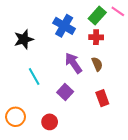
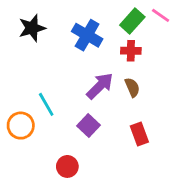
black star: (24, 39) -> (32, 28), moved
purple arrow: (73, 63) -> (100, 86), turned 80
orange circle: (16, 117) -> (21, 126), moved

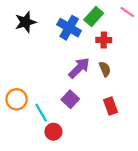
green rectangle: (132, 21) -> (94, 17), moved
cyan line: (46, 104) -> (41, 113), moved

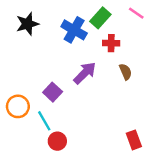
brown semicircle: (105, 69) -> (126, 72), moved
purple square: (70, 99) -> (53, 92), moved
red rectangle: (110, 106) -> (134, 140), moved

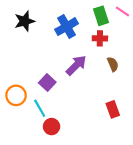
green rectangle: (100, 18) -> (101, 16), moved, turned -60
blue cross: (74, 30) -> (67, 27), turned 30
red rectangle: (134, 140) -> (113, 109), moved

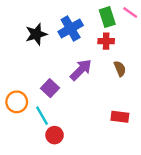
black star: (25, 21) -> (36, 34), moved
red rectangle: (113, 109) -> (120, 117), turned -63

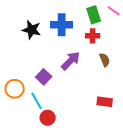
blue cross: (71, 29) -> (62, 25), turned 30
black star: (36, 34) -> (32, 30), turned 30

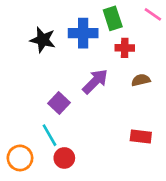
green rectangle: (94, 15) -> (113, 18), moved
brown semicircle: (105, 60) -> (141, 80), turned -80
orange circle: (15, 89) -> (20, 158), moved

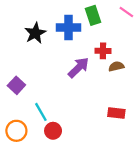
black star: (43, 40) -> (35, 33), turned 30
red cross: (125, 48) -> (103, 51), moved
purple square: (59, 103) -> (16, 85), moved

